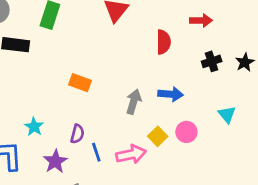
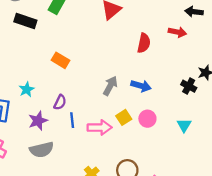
black cross: (212, 61) -> (189, 86), moved, turned 35
orange rectangle: (80, 83) -> (60, 60), moved
cyan triangle: (227, 114) -> (184, 125), moved

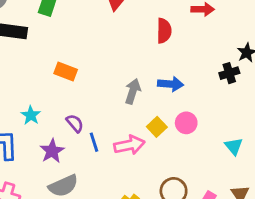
black cross: (189, 86) -> (229, 73), turned -35
purple semicircle: (60, 102) -> (75, 123), turned -56
cyan triangle: (184, 125) -> (234, 146), moved

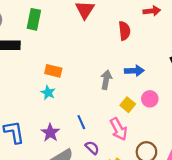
cyan star: (31, 115) -> (48, 93), moved
purple semicircle: (75, 123) -> (92, 148), moved
pink arrow: (129, 145) -> (119, 129), moved, turned 80

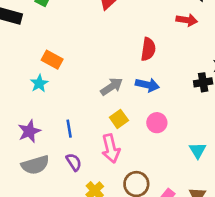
red semicircle: (124, 31) -> (148, 49), moved
gray arrow: (106, 80) -> (112, 87), turned 30
yellow square: (128, 105) -> (119, 119), moved

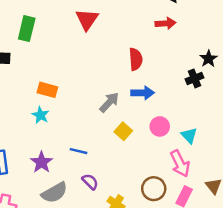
blue line: (69, 129) -> (78, 151), turned -54
pink arrow: (111, 149) -> (180, 164), moved
cyan triangle: (198, 150) -> (189, 135), moved

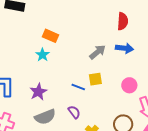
pink circle: (160, 126) -> (129, 85), moved
yellow square: (123, 131) -> (95, 79), moved, turned 32
blue line: (78, 151) -> (78, 87), moved

